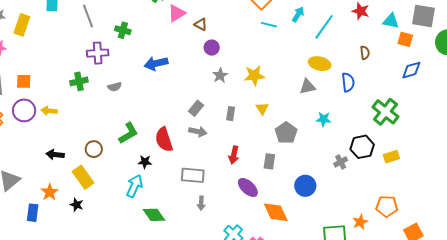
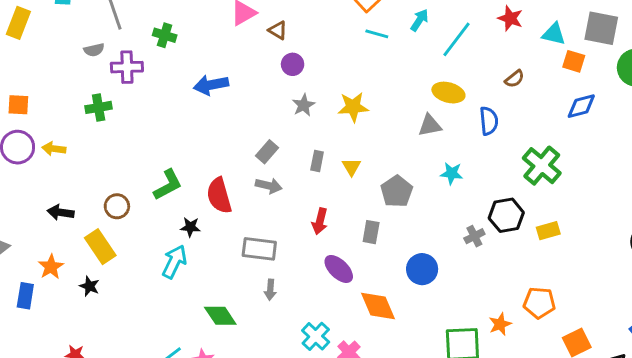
brown semicircle: (365, 53) -> (515, 79), turned 56
gray semicircle: (115, 87) -> (94, 50), moved
yellow triangle: (262, 108) -> (351, 167), moved
green diamond: (154, 215) -> (220, 316), moved

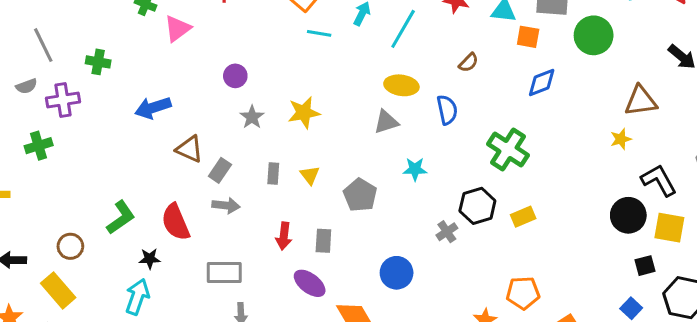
brown triangle: (278, 30) -> (189, 149), moved, size x1.4
gray rectangle: (371, 232) -> (323, 241), moved

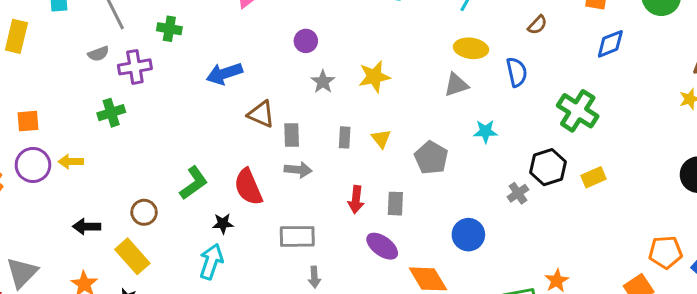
gray rectangle: (220, 170) -> (292, 135), turned -35
orange pentagon: (523, 293) -> (665, 252), moved

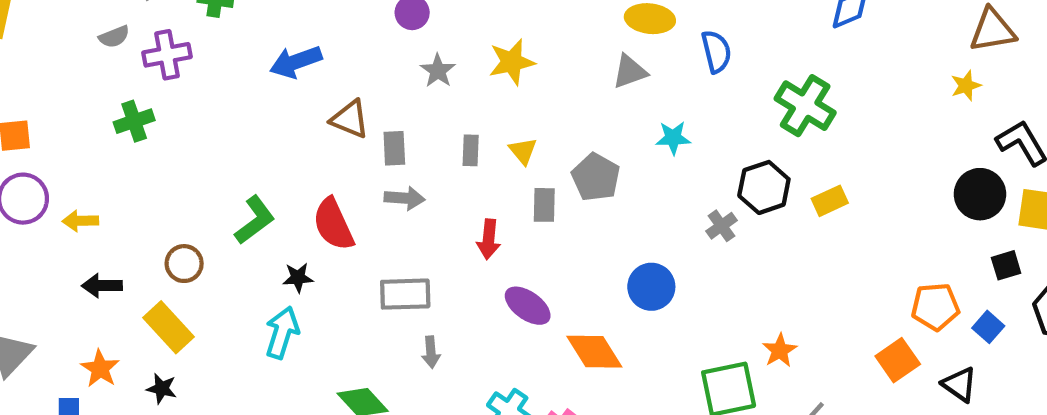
yellow arrow: (71, 162) -> (80, 221), moved
gray rectangle: (395, 204) -> (544, 205), moved

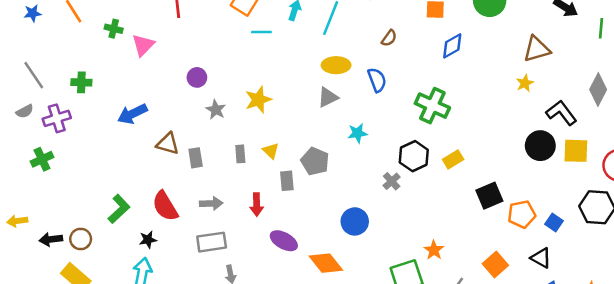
gray arrow: (405, 198) -> (211, 203), moved
black square: (1006, 265) -> (489, 196), moved, size x1.5
black arrow: (102, 286) -> (51, 239), moved
orange square: (898, 360) -> (495, 265), moved

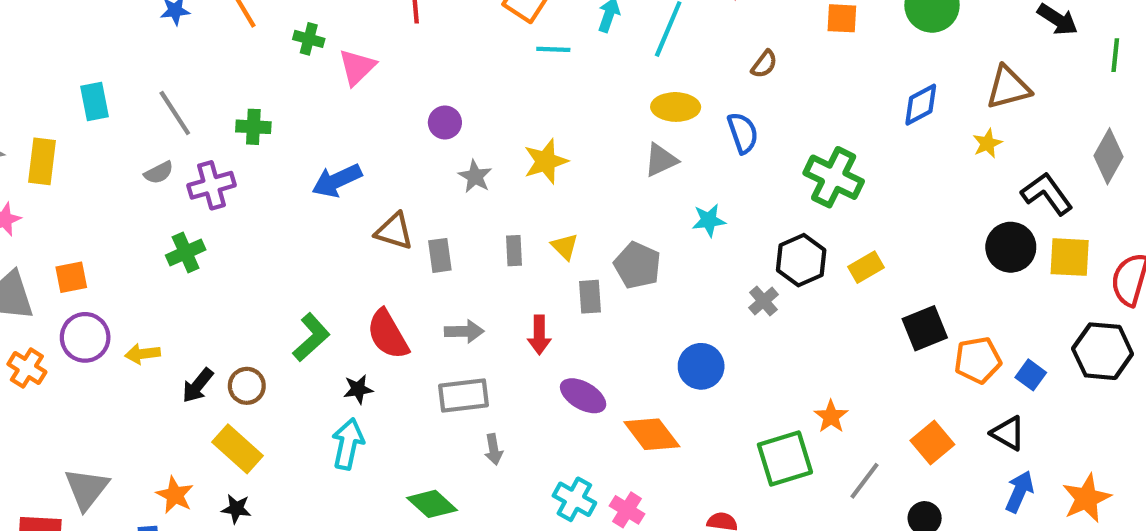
blue diamond: (452, 46) -> (921, 105), moved
black arrow: (51, 239) -> (198, 385), turned -45

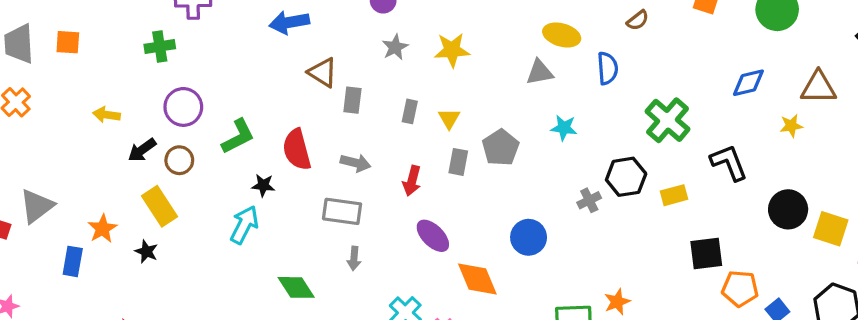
black L-shape: (1047, 194) -> (729, 162), moved
purple circle: (85, 337) -> (183, 107), moved

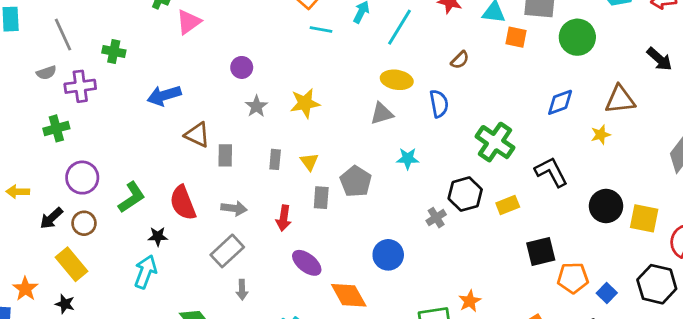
gray rectangle: (342, 211) -> (227, 251), turned -44

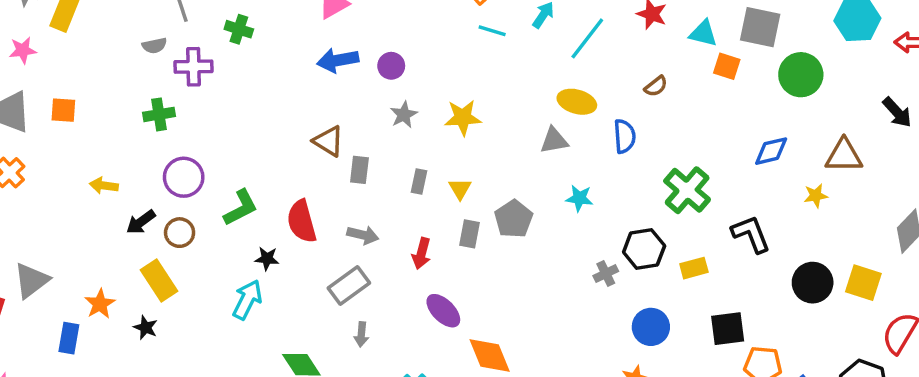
blue arrow: (164, 95) -> (338, 60), moved
yellow square: (644, 218) -> (863, 283), moved
blue circle: (388, 255) -> (651, 327), moved

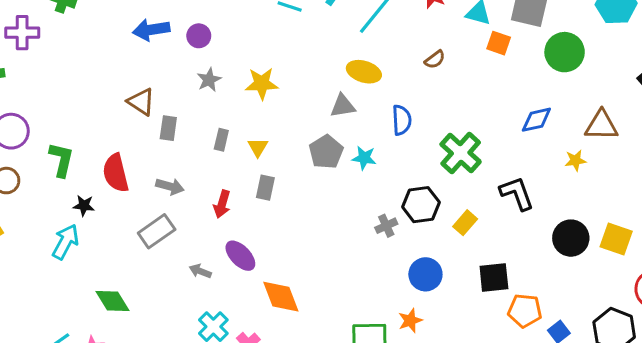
blue semicircle: (625, 136) -> (402, 120), moved
green L-shape: (241, 208) -> (61, 160), turned -51
gray pentagon: (514, 219) -> (326, 152), moved
yellow rectangle: (694, 268) -> (465, 223), turned -35
gray arrow: (361, 334) -> (200, 271), moved, turned 105

